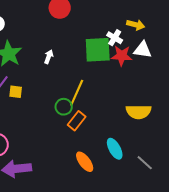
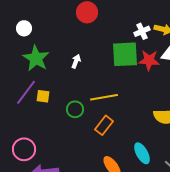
white cross: (115, 38) -> (142, 31), moved, turned 35
yellow line: (77, 93) -> (104, 97), turned 56
green circle: (64, 107) -> (75, 109), moved

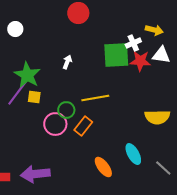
white cross: (142, 31) -> (133, 43), moved
green star: (36, 58) -> (27, 75), moved
orange rectangle: (104, 125) -> (83, 126), moved
pink circle: (24, 149) -> (55, 124), moved

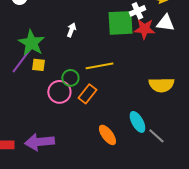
gray line: (163, 168) -> (156, 136), moved

